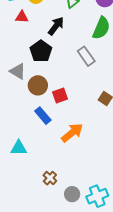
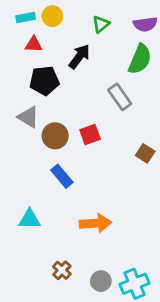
black pentagon: (41, 51) -> (44, 81), moved, turned 30
red square: (60, 95) -> (90, 134), moved
orange arrow: (72, 133) -> (95, 223), moved, turned 35
brown cross: (50, 178) -> (62, 270), moved

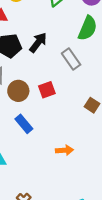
black arrow: (79, 56) -> (38, 43), moved
orange arrow: (95, 223) -> (64, 150), moved, size x0.7

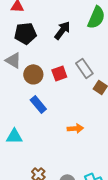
black arrow: (38, 43) -> (62, 30), moved
gray rectangle: (71, 59) -> (84, 68), moved

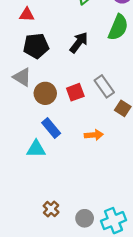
orange arrow: (75, 128) -> (94, 135), moved
cyan triangle: (14, 136) -> (36, 149), moved

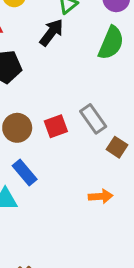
black arrow: (79, 42) -> (51, 32), moved
orange arrow: (94, 135) -> (101, 196), moved

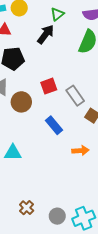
red square: (56, 126) -> (49, 86), moved
blue rectangle: (25, 173) -> (54, 125), moved

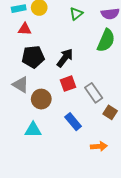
black arrow: (46, 34) -> (65, 58), moved
cyan triangle: (13, 153) -> (33, 130), moved

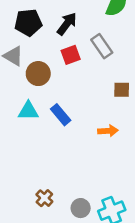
gray rectangle: (94, 93) -> (102, 46), moved
brown square: (110, 112) -> (122, 90), turned -32
blue rectangle: (73, 122) -> (61, 115), moved

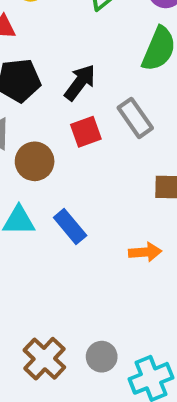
brown cross: (44, 198) -> (44, 359), size x1.5
gray circle: (81, 208) -> (102, 357), moved

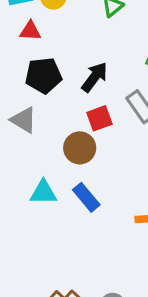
brown circle: (35, 161) -> (80, 148), moved

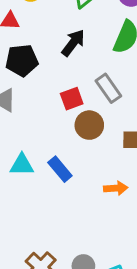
black arrow: (95, 77) -> (73, 43), moved
brown circle: (80, 148) -> (89, 125), moved

